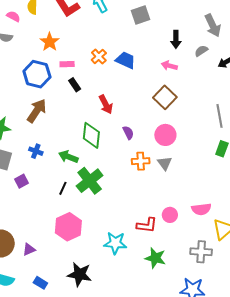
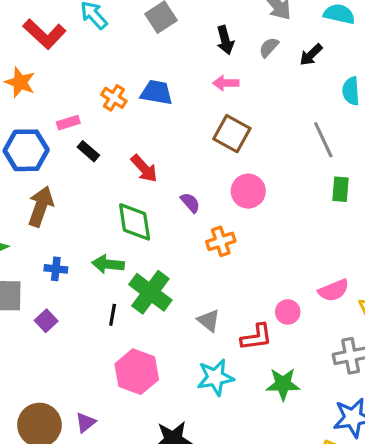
orange star: (50, 42) -> (20, 82), moved
gray triangle: (165, 163) -> (209, 321), moved

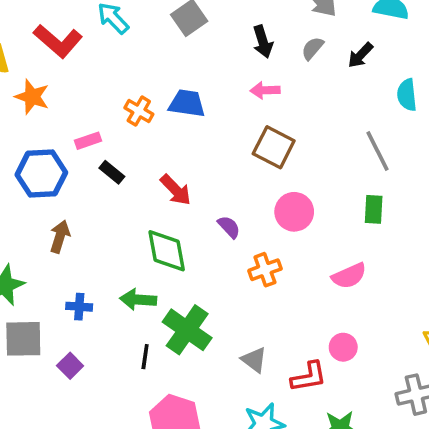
green rectangle: (341, 189) -> (374, 209), moved
brown arrow: (41, 206) -> (60, 237), size x0.7
pink semicircle: (334, 290) -> (349, 276), moved

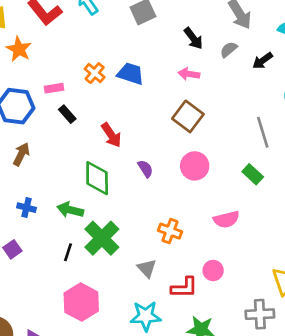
black arrow: (263, 42) -> (193, 38), turned -30
green rectangle: (374, 209) -> (253, 174), turned -60
orange cross: (265, 270) -> (170, 231), moved, turned 30

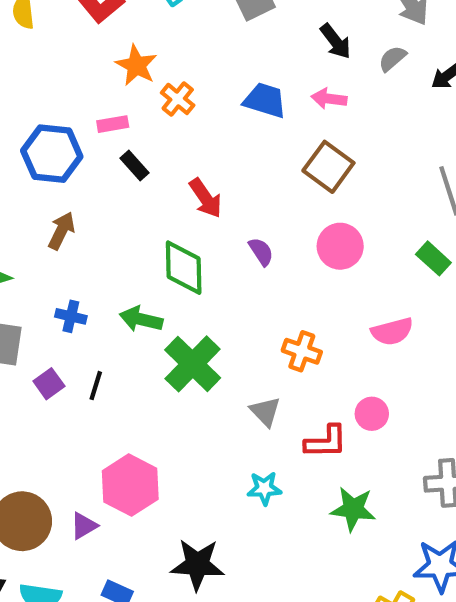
orange star: (19, 49) -> (136, 65), moved
blue trapezoid: (130, 74) -> (265, 100), moved
black line: (68, 252) -> (96, 386), moved
pink hexagon: (81, 302) -> (130, 485), moved
cyan star: (146, 316) -> (264, 488), size x0.7

